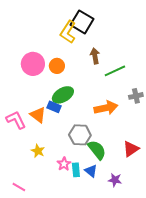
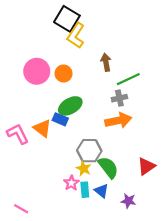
black square: (82, 22) -> (67, 19), moved
gray cross: (136, 96) -> (119, 98), moved
yellow star: (38, 151) -> (84, 168), moved

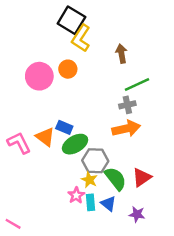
brown arrow: (106, 62) -> (121, 54), moved
orange circle: (64, 74) -> (68, 69), moved
green ellipse: (70, 106) -> (75, 144), moved
red triangle: (146, 166) -> (142, 177), moved
pink line: (21, 209) -> (13, 224), moved

